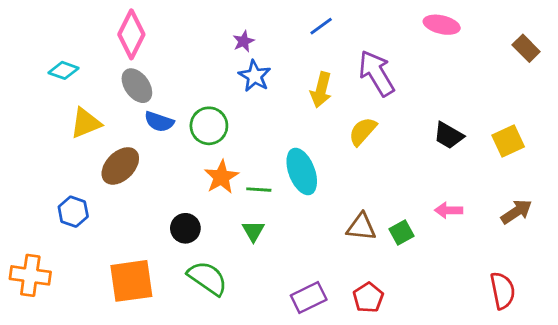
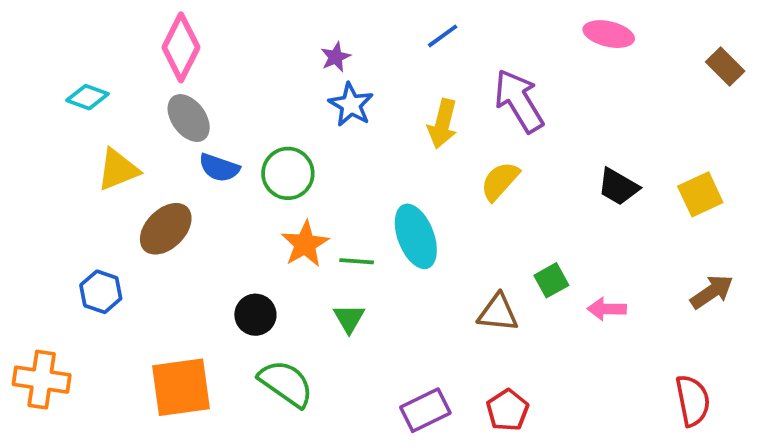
pink arrow: (449, 210) -> (607, 309), moved
green square: (401, 232) -> (551, 280), moved

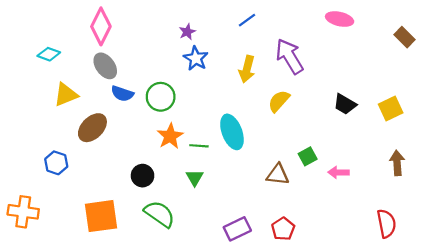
brown arrow: (712, 292) -> (397, 163), turned -60

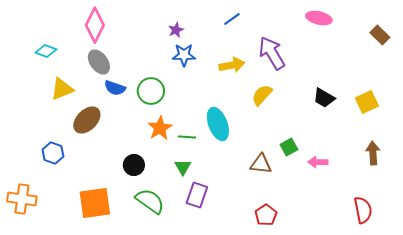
blue star: (196, 58) -> (184, 55), turned -30
yellow arrow: (247, 69) -> (232, 65), turned -115
purple rectangle: (237, 229) -> (197, 195), moved, turned -45

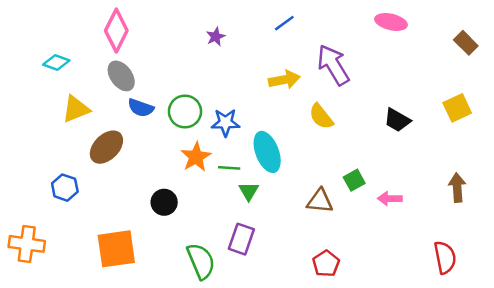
blue star: (184, 55) -> (225, 123), moved
yellow semicircle: (262, 95) -> (321, 116), turned -80
yellow square: (367, 102) -> (457, 108), moved
green triangle: (183, 167) -> (249, 191), moved
green semicircle: (150, 201) -> (201, 261), moved, turned 32

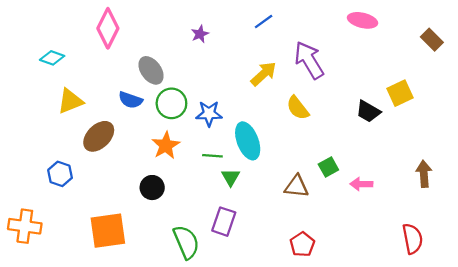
gray ellipse: (121, 76) -> (151, 70), moved
yellow arrow: (284, 80) -> (264, 74), turned -32
yellow square: (457, 108) -> (400, 93), moved
orange star: (196, 157) -> (166, 145), moved

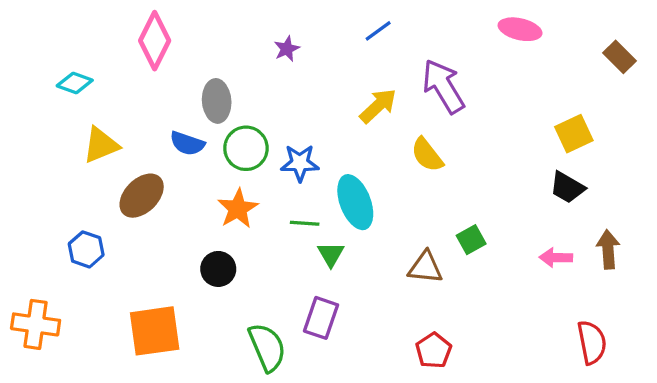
gray ellipse: (151, 70) -> (217, 101), turned 32
black trapezoid: (368, 111) -> (567, 187), moved
pink arrow: (361, 184) -> (556, 258), moved

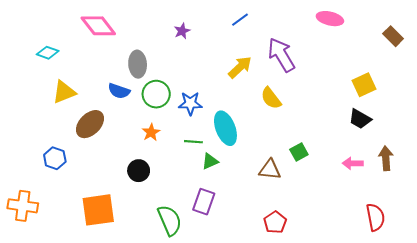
pink diamond: (155, 41) -> (98, 26), turned -64
orange star: (238, 209) -> (151, 132), size x0.7
green triangle: (331, 254) -> (210, 161), turned 36

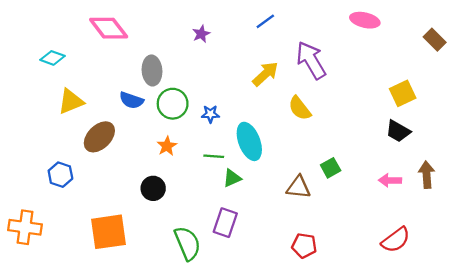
blue star: (190, 103) -> (210, 114), size x0.7
red semicircle: (375, 217) -> (396, 240), moved, turned 64
red pentagon: (275, 222) -> (304, 246), turned -30

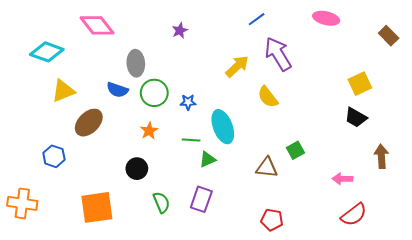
blue line: (265, 21) -> (257, 19), moved
cyan diamond: (52, 58) -> (47, 52), size x1.5
pink arrow: (390, 180) -> (342, 179), moved
green semicircle: (187, 243) -> (161, 202), moved, size x0.7

